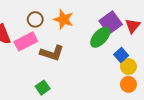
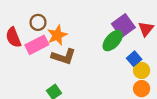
brown circle: (35, 19) -> (38, 22), moved
orange star: (64, 19) -> (57, 35), moved, turned 30

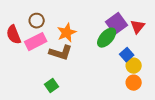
orange star: (57, 35) -> (67, 33), moved

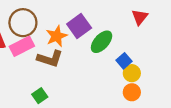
brown circle: (37, 21) -> (23, 23), size x1.6
purple square: (117, 24) -> (79, 26), moved
red triangle: (138, 27) -> (140, 17), moved

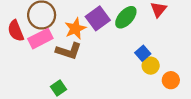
green ellipse: (102, 42) -> (126, 17), moved
orange circle: (132, 92) -> (171, 80), moved

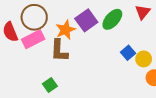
brown L-shape: (69, 51) -> (59, 51), turned 75
yellow circle: (151, 66) -> (144, 59), moved

